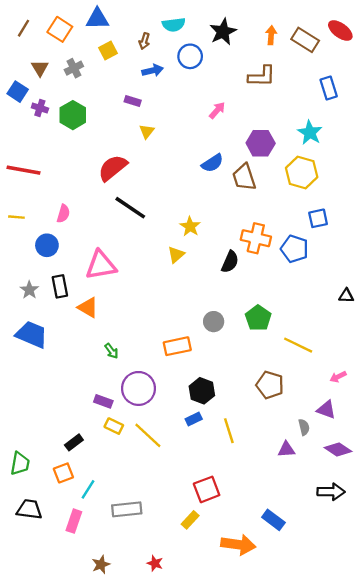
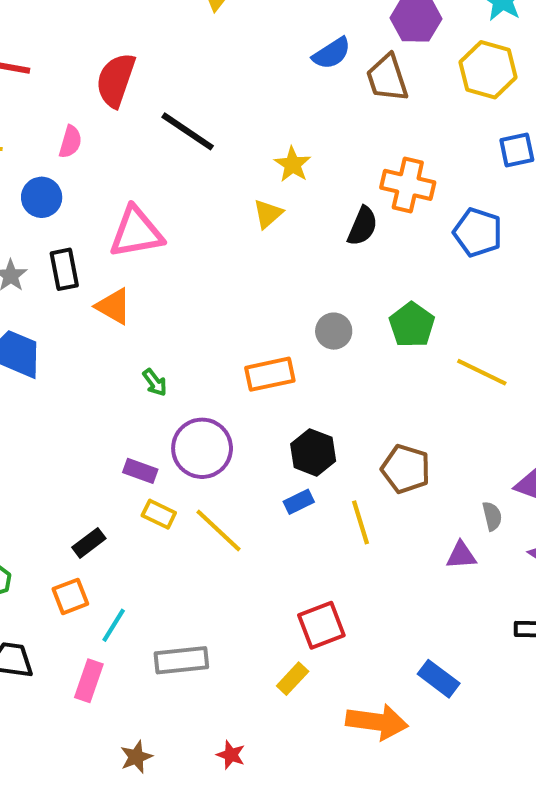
red semicircle: (113, 168) -> (116, 80), moved, turned -32
blue pentagon: (295, 249) -> (478, 232), moved
brown pentagon: (270, 385) -> (406, 469), moved

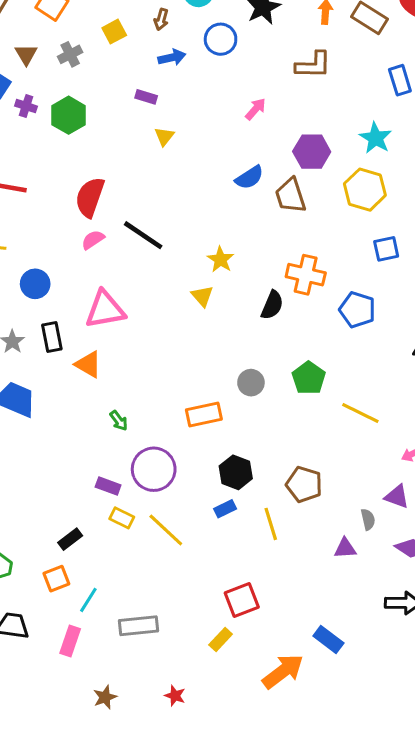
pink semicircle: (70, 142) -> (93, 240), moved, turned -140
yellow triangle: (268, 214) -> (202, 296), turned -30
orange arrow: (377, 722) -> (283, 671), turned -45

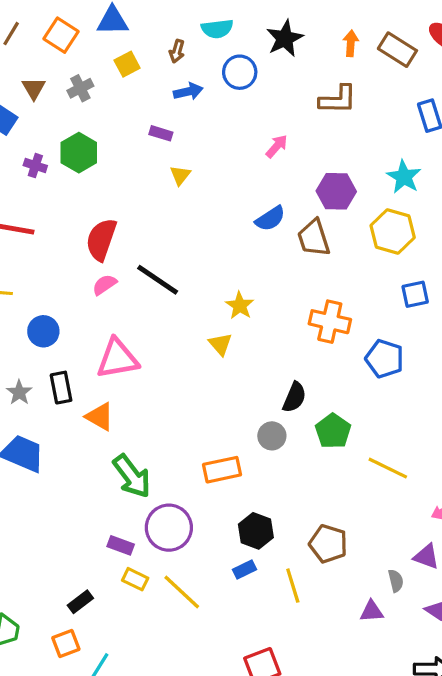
purple cross: (26, 106) -> (35, 166), moved
black semicircle: (272, 305) -> (294, 397), moved
green arrow: (119, 421) -> (132, 476), size x2.0

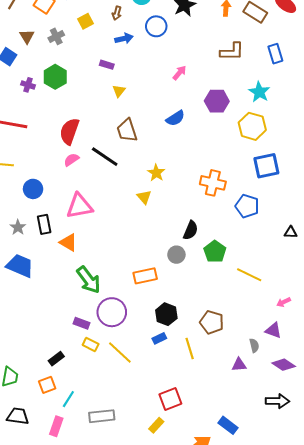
brown L-shape: (338, 100) -> (232, 52), moved
brown trapezoid: (314, 238) -> (127, 130), moved
blue square: (415, 294) -> (266, 166), size x1.5

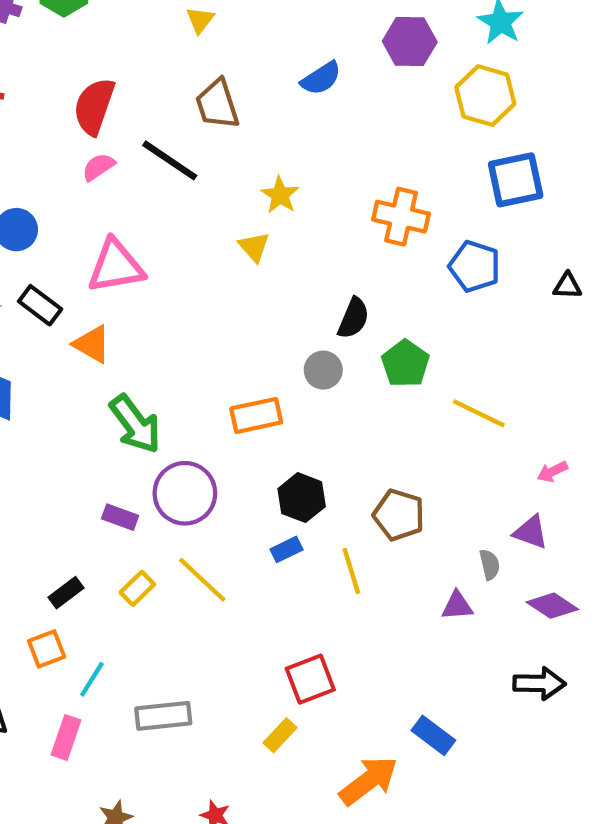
black rectangle: (44, 224) -> (40, 305), turned -42
black triangle: (291, 232) -> (567, 286), moved
yellow rectangle: (91, 344) -> (137, 588), moved, turned -70

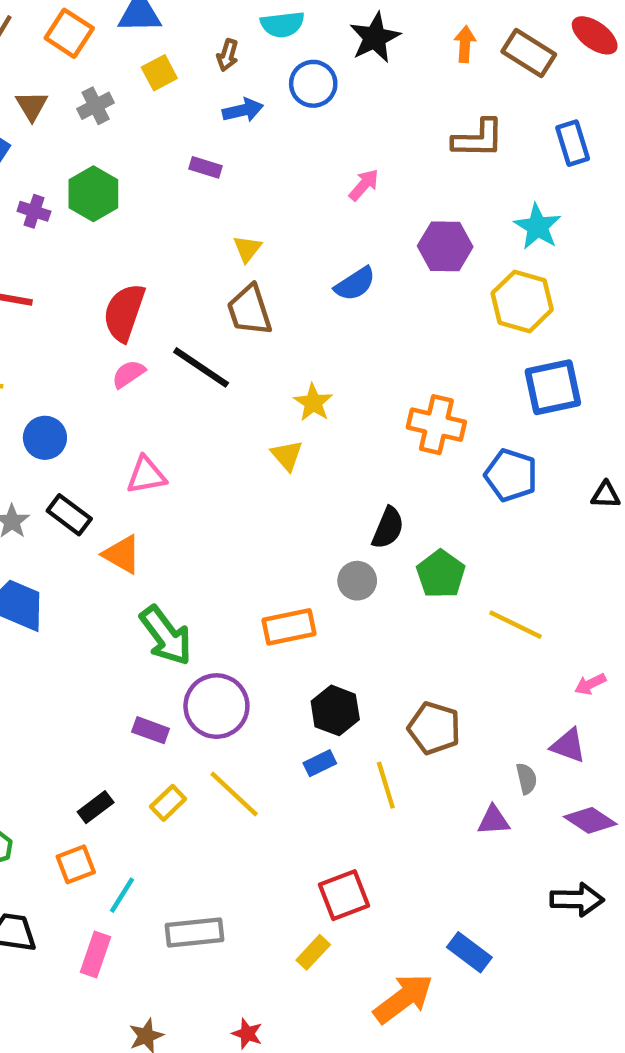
yellow triangle: (200, 20) -> (247, 249), moved
pink triangle: (116, 266) -> (146, 475), size x0.7

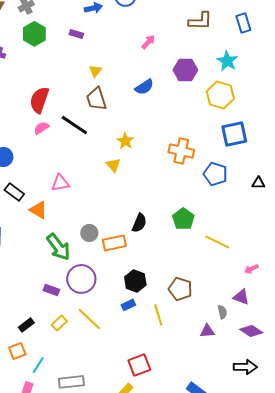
green hexagon: (93, 194) -> (34, 34), moved
pink triangle: (146, 475) -> (60, 183), moved
black semicircle: (388, 528) -> (139, 223), moved
gray circle: (357, 581) -> (89, 233), moved

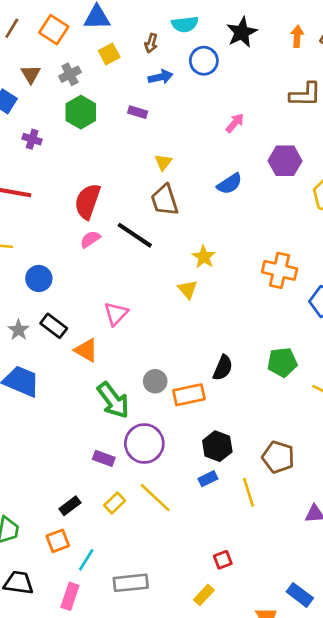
pink triangle: (60, 183) -> (116, 314), turned -36
green pentagon: (183, 219) -> (282, 362), turned 30
red square: (139, 365) -> (223, 560), size x0.6

